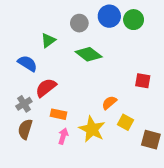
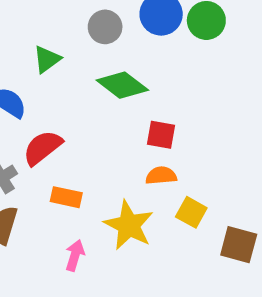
red square: (143, 81) -> (161, 135), moved
orange semicircle: (109, 103) -> (161, 176), turned 35
pink arrow: (63, 136) -> (75, 255), moved

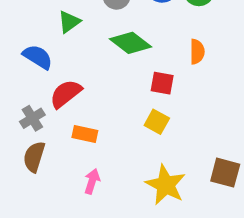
orange semicircle: (161, 176) -> (197, 52), moved, turned 95
yellow square: (191, 212) -> (157, 122), moved
yellow star: (129, 225) -> (166, 185), moved

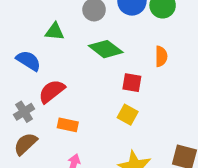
green triangle: (69, 22) -> (55, 32), turned 42
brown semicircle: (34, 157) -> (25, 144), turned 30

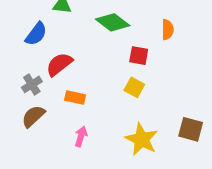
blue semicircle: (28, 61) -> (36, 34), turned 95

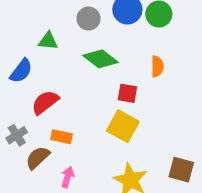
gray cross: (32, 84) -> (17, 135), moved
yellow square: (134, 87) -> (123, 126), size x1.5
brown semicircle: (33, 116) -> (38, 158), moved

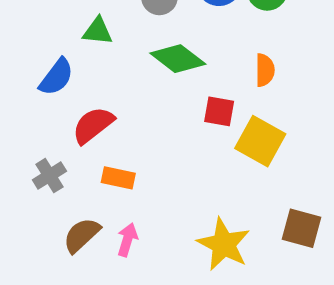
yellow square: (123, 126) -> (260, 141), moved
brown semicircle: (38, 158) -> (82, 235), moved

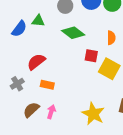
blue semicircle: (56, 77) -> (19, 29), moved

